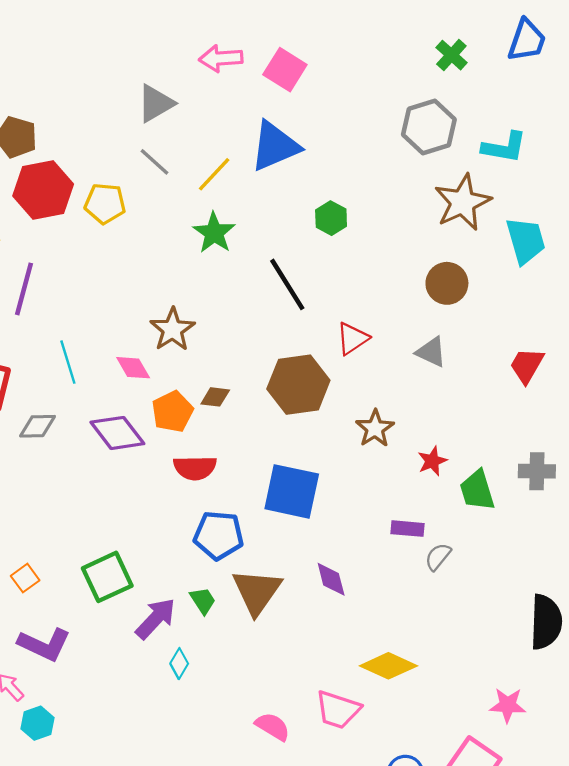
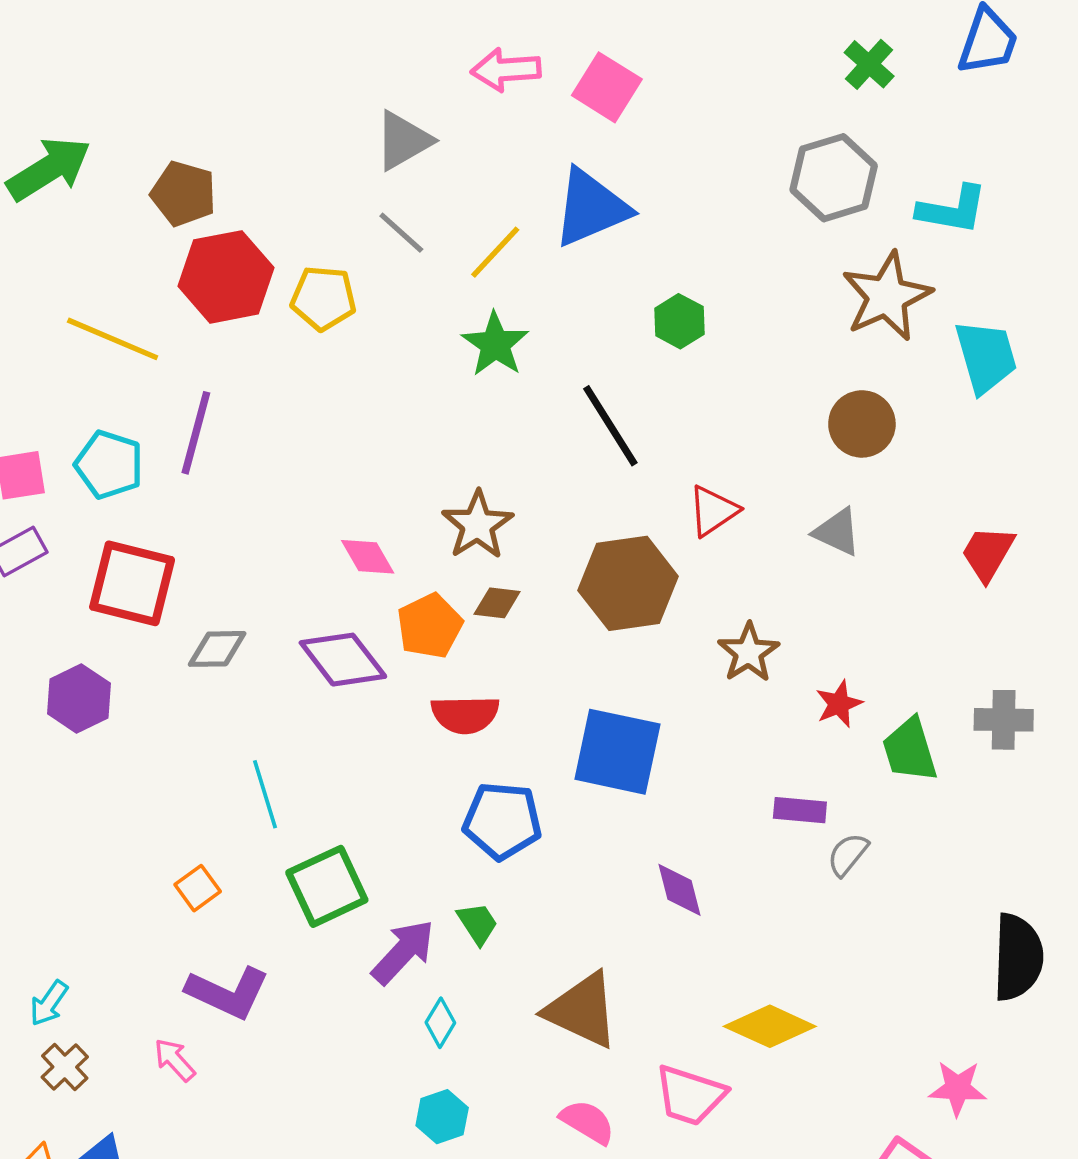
brown star: (172, 329) -> (478, 525), moved
cyan line: (68, 362) -> (265, 794), moved
brown triangle: (257, 592) -> (582, 1010), moved, turned -40
cyan hexagon: (37, 723) -> (442, 1117), moved

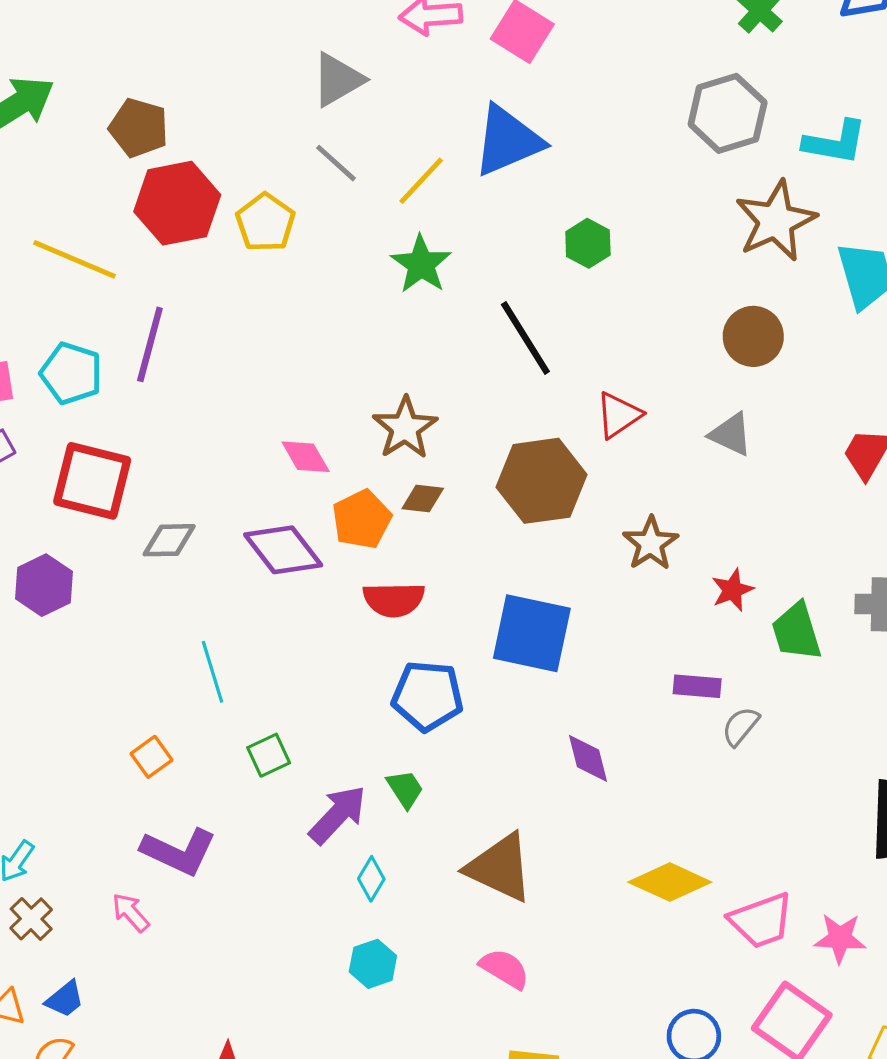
yellow pentagon: (323, 298) -> (265, 222), turned 30
green square: (327, 886) -> (269, 755), size x0.6
pink trapezoid: (690, 1095) -> (761, 921), moved, turned -38

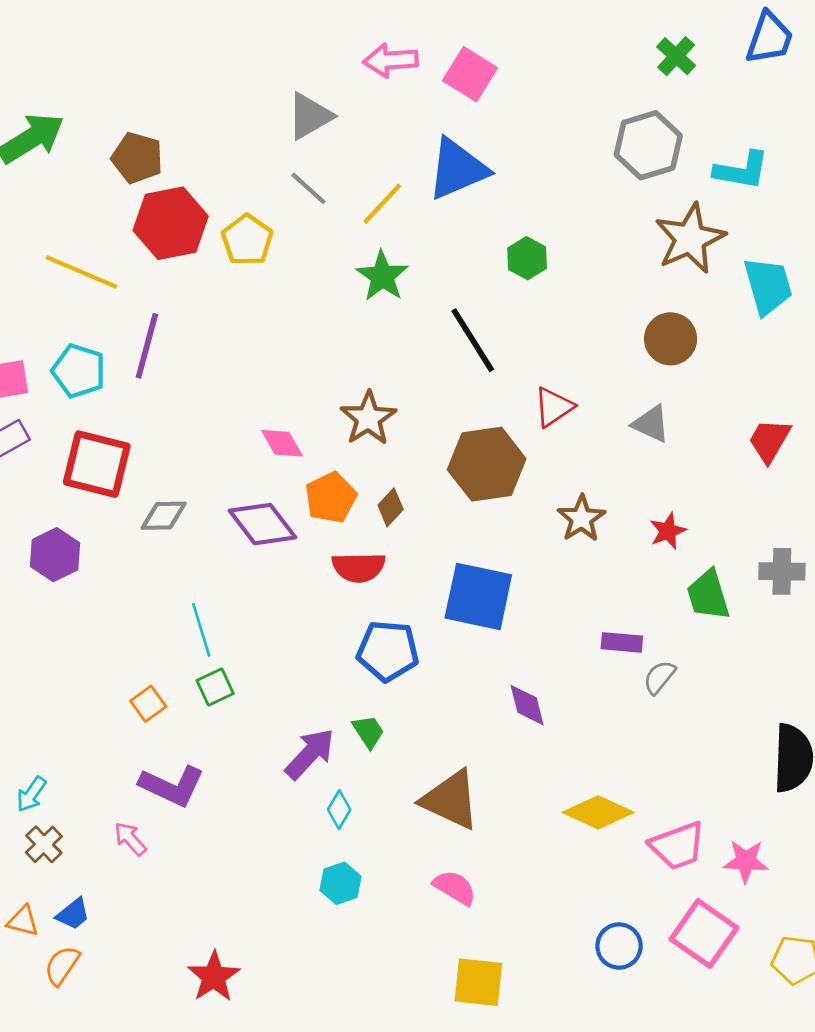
brown diamond: (423, 498) -> (391, 507), moved, turned -54
red star: (732, 590) -> (668, 531), moved
green square: (269, 755) -> (215, 687), moved

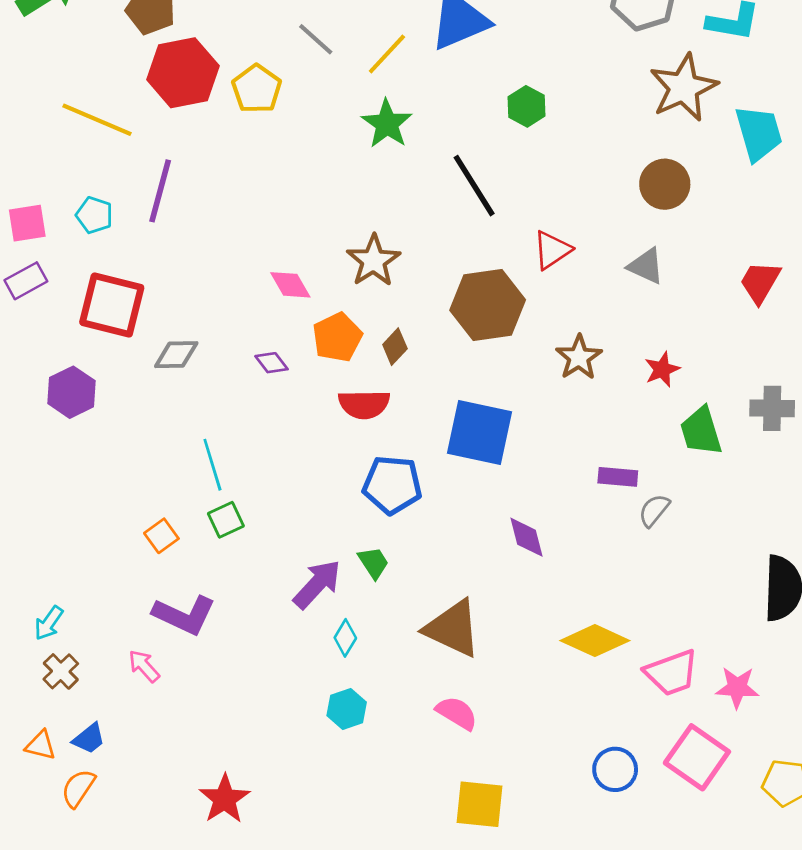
cyan pentagon: (79, 371) -> (94, 215), size x0.7
purple diamond: (263, 524) -> (271, 363), size x0.5

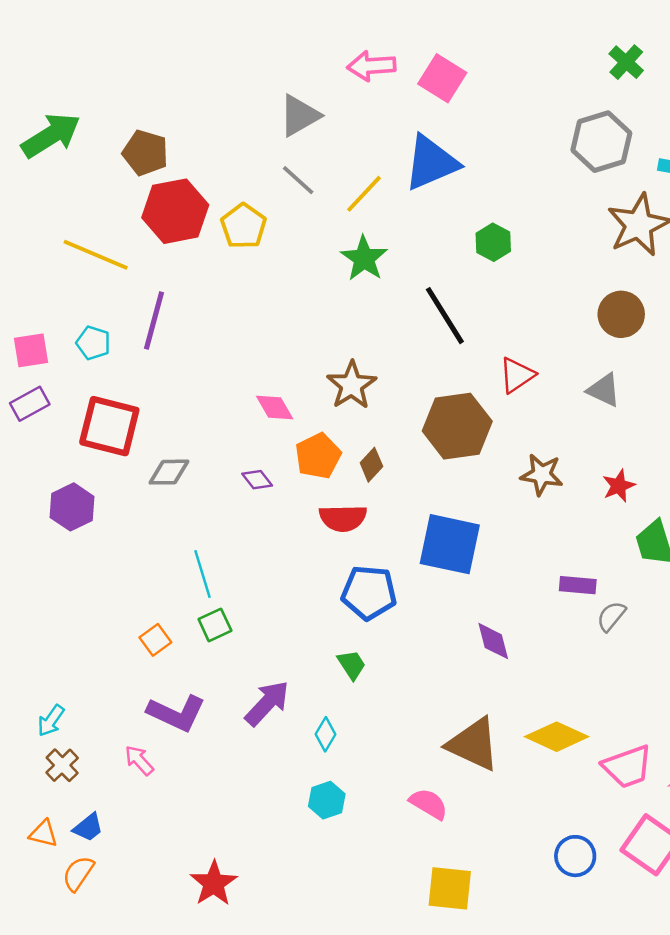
brown star: (579, 357) -> (542, 475), turned -30
purple arrow: (317, 584) -> (267, 703), moved
brown triangle: (453, 628) -> (473, 744), moved

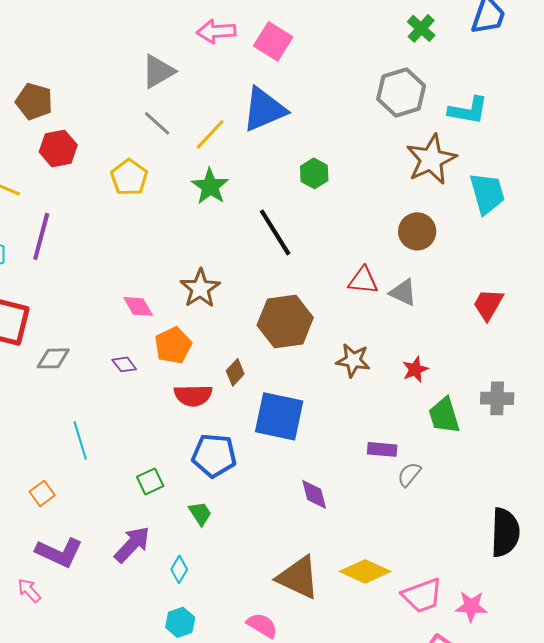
red hexagon: (175, 211) -> (58, 148), size x0.7
yellow pentagon: (244, 226) -> (129, 177), moved
red triangle: (517, 375) -> (363, 280), moved, turned 40
brown diamond: (371, 465) -> (235, 372), moved
green square: (215, 625) -> (150, 481), moved

